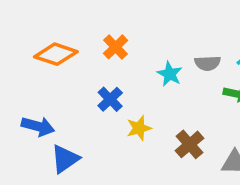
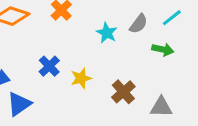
gray semicircle: (208, 63) -> (139, 24), turned -50
blue cross: (110, 99) -> (49, 66), moved

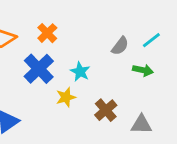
cyan star: (107, 33) -> (80, 72), moved
blue cross: (49, 66) -> (39, 69), moved, size x1.5

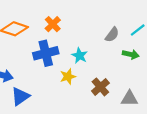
blue cross: (39, 69) -> (46, 53), turned 30

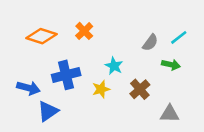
blue cross: (46, 53) -> (66, 75), moved
brown cross: (100, 87) -> (140, 89), moved

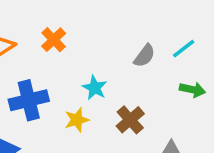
green arrow: (171, 65) -> (193, 90), moved

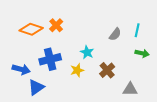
orange cross: (54, 40) -> (56, 25), moved
cyan line: (184, 49) -> (137, 30), turned -40

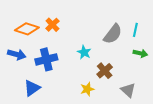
gray semicircle: (115, 34) -> (113, 34), size x1.5
blue arrow: (21, 69) -> (17, 54), moved
yellow star: (77, 70) -> (87, 89), moved
gray triangle: (130, 89) -> (128, 90), turned 42

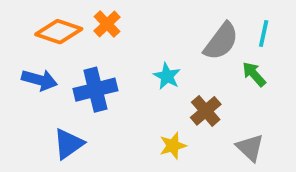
green arrow: (140, 53) -> (254, 74), moved, turned -144

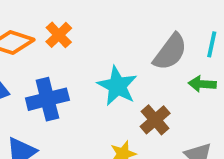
green arrow: (254, 74) -> (202, 84), turned -44
cyan star: (167, 76) -> (117, 86), size x1.5

